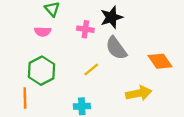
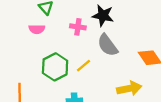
black star: (111, 17) -> (103, 15), turned 30
green hexagon: (42, 71) -> (55, 67), moved

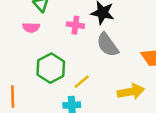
yellow line: (84, 66) -> (82, 82), moved

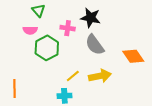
green hexagon: (51, 68) -> (47, 48), moved
yellow arrow: (131, 92) -> (100, 76), moved

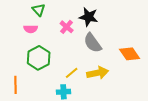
pink cross: (68, 28) -> (67, 27), turned 32
green hexagon: (47, 48) -> (39, 58), moved

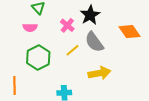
black star: (89, 17) -> (90, 15), turned 30
orange diamond: (130, 54) -> (130, 32), moved
yellow line: (72, 73) -> (72, 50), moved

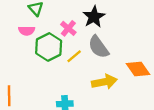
orange diamond: (130, 32) -> (138, 69), moved
green hexagon: (38, 58) -> (49, 47), moved

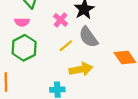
green hexagon: (49, 47) -> (24, 48), moved
yellow arrow: (104, 82) -> (81, 69), moved

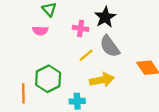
pink cross: (61, 20) -> (81, 28), turned -32
green hexagon: (24, 48) -> (48, 79), moved

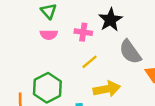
pink semicircle: (40, 31) -> (49, 35), moved
gray semicircle: (110, 46) -> (130, 52), moved

